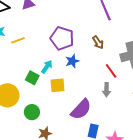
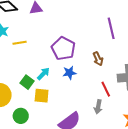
yellow square: (57, 85) -> (42, 96), moved

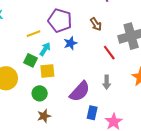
yellow line: (20, 43) -> (34, 34), moved
gray arrow: (98, 107) -> (107, 82), moved
green circle: (21, 116) -> (40, 93), moved

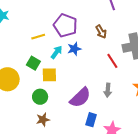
cyan arrow: (45, 49) -> (57, 52), moved

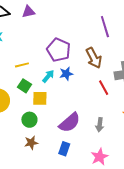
brown arrow: (101, 32) -> (94, 58), size x1.5
yellow line: (38, 37) -> (22, 65), moved
gray arrow: (108, 90) -> (100, 125), moved
blue rectangle: (91, 120) -> (64, 149), moved

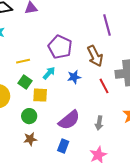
blue star: (66, 74) -> (74, 77), moved

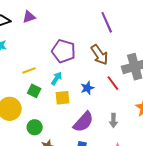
blue star: (74, 77) -> (87, 88), moved
yellow square: (40, 95) -> (62, 98), moved
green circle: (29, 116) -> (35, 127), moved

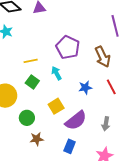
cyan arrow: (57, 78) -> (56, 73), turned -72
yellow square: (62, 98) -> (56, 106), moved, turned -35

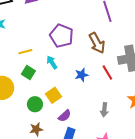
green circle: (27, 118) -> (35, 104), moved
purple semicircle: (76, 120) -> (65, 116), moved, size x0.6

